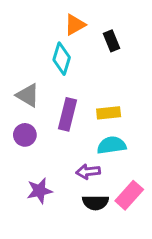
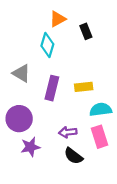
purple circle: (25, 135) -> (19, 119), moved, size x1.5
cyan semicircle: (112, 145) -> (101, 110), moved
pink rectangle: (129, 195) -> (99, 137), moved, turned -60
black semicircle: (95, 202) -> (73, 156), turned 36

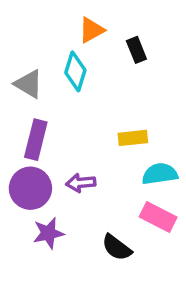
gray triangle: (21, 73) -> (29, 84), moved
purple rectangle: (52, 88) -> (36, 140), moved
purple arrow: (68, 132) -> (81, 183), moved
pink rectangle: (99, 137) -> (158, 217), turned -45

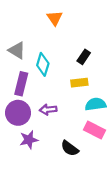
orange triangle: (92, 30) -> (55, 18), turned -35
black rectangle: (136, 50) -> (84, 57), moved, turned 56
cyan diamond: (75, 71) -> (43, 64), moved

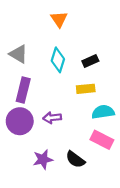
black rectangle: (84, 57) -> (90, 61), turned 32
cyan diamond: (43, 64) -> (58, 60), moved
purple star: (29, 140) -> (43, 159), moved

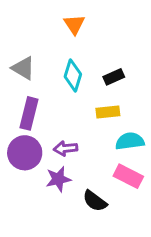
purple star: (43, 159) -> (58, 179), moved

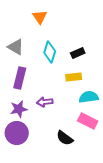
orange triangle: (74, 24) -> (40, 17), moved
purple circle: (25, 153) -> (17, 133), moved
purple star: (58, 179) -> (19, 109), moved

